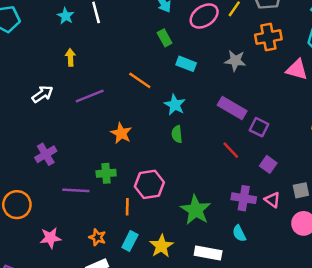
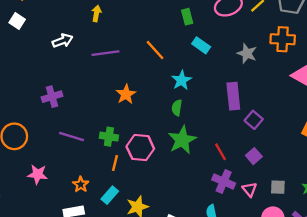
purple rectangle: (232, 108) -> (233, 96), turned 40
red line: (231, 150) -> (220, 152), moved
green cross: (106, 173) -> (109, 137), moved
green star: (196, 210) -> (182, 140), moved

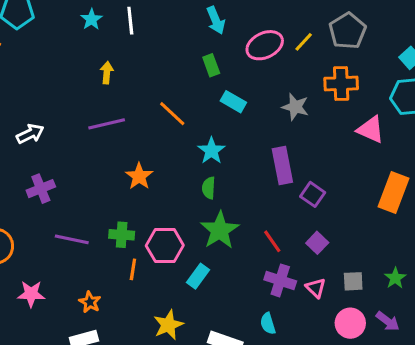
yellow arrow: (96, 13) -> (107, 73), moved
white arrow: (63, 41) -> (30, 134), moved
cyan rectangle: (110, 195) -> (198, 276), moved

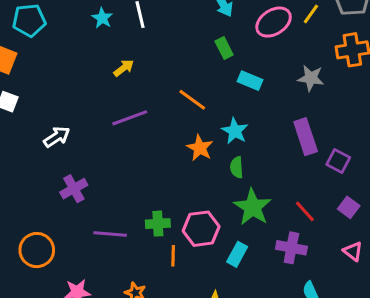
yellow arrow: (107, 73) -> (124, 68), turned 55
orange star: (139, 176) -> (200, 148), moved
purple cross: (280, 280) -> (291, 248), moved

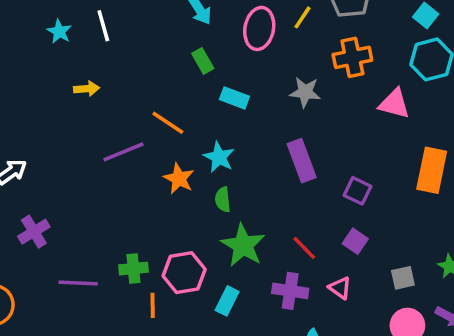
pink ellipse: (274, 22) -> (259, 28), turned -44
yellow arrow: (124, 68) -> (87, 89), turned 35
purple line: (130, 118) -> (123, 152), moved
purple square: (338, 161) -> (358, 191), moved
pink triangle: (353, 251) -> (340, 288), moved

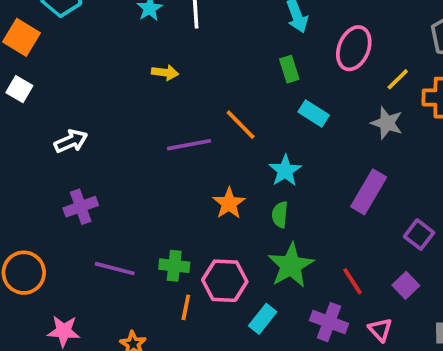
yellow line: (302, 17) -> (398, 79), moved
purple rectangle: (302, 161) -> (369, 192), turned 39
orange star: (179, 179) -> (229, 203), moved

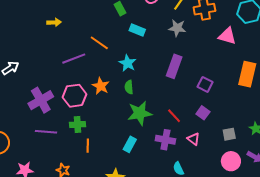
purple cross: (81, 207) -> (41, 100), moved, size x1.4
green star: (291, 265) -> (140, 113), turned 30
pink hexagon: (225, 281) -> (75, 96), moved

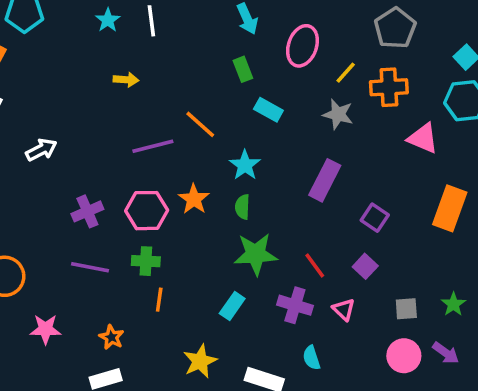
purple cross: (41, 100) -> (87, 211), size x0.7

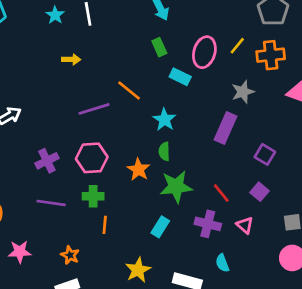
pink ellipse: (302, 46) -> (204, 52), moved
gray star: (338, 114) -> (243, 92), moved, turned -30
orange star: (194, 199) -> (138, 169), moved

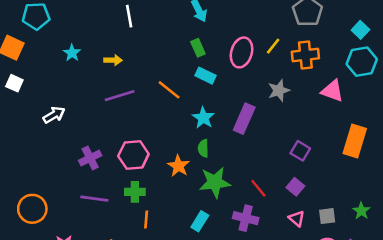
cyan star: (55, 15) -> (72, 53), moved
cyan rectangle: (180, 77) -> (205, 76), moved
purple line: (94, 109) -> (120, 96), moved
purple rectangle: (226, 128) -> (244, 119), moved
pink triangle: (245, 225) -> (297, 219), moved

